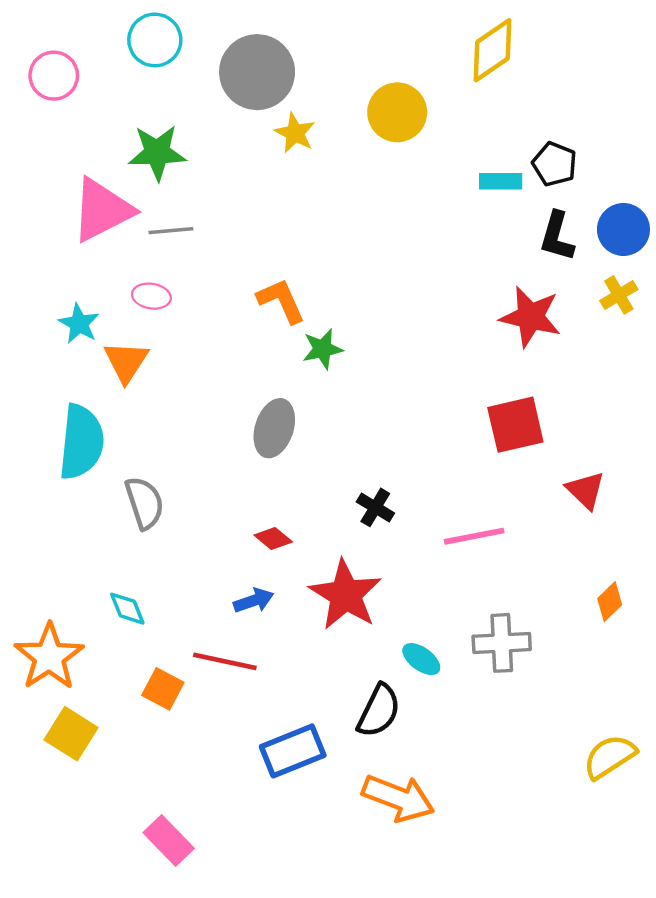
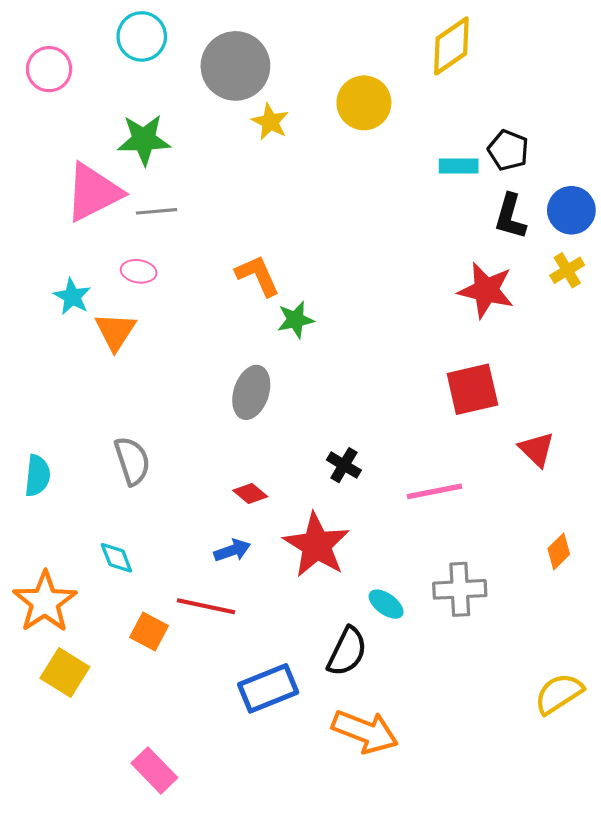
cyan semicircle: (81, 442) -> (37, 476), moved, size x0.6

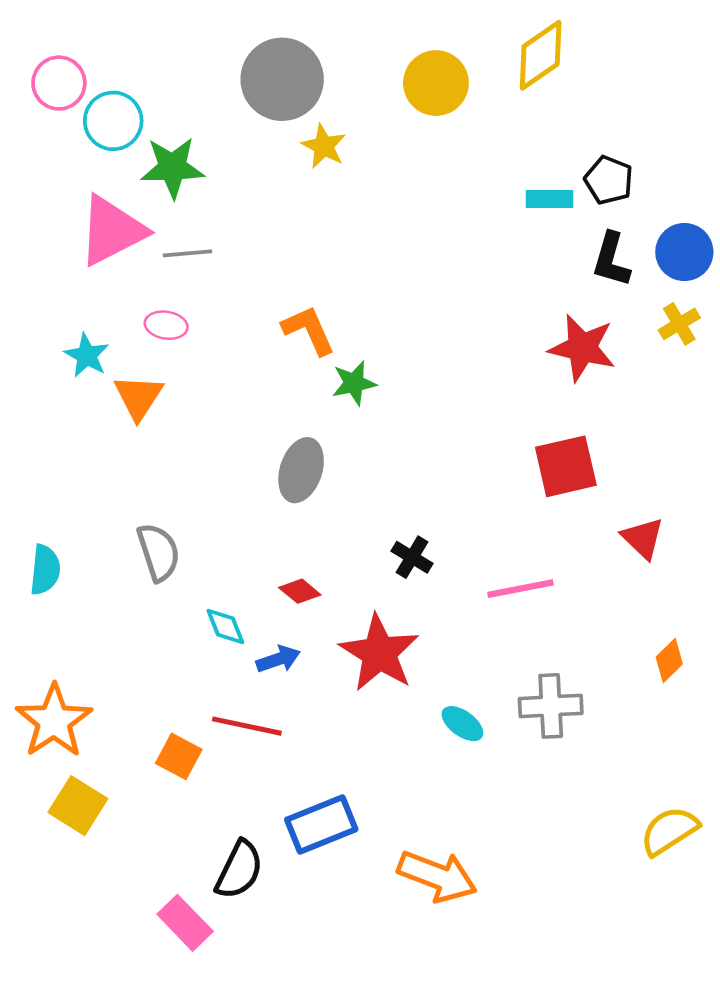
cyan circle: (142, 36) -> (113, 121), moved
yellow circle: (364, 103) -> (436, 83), moved
cyan diamond: (116, 558) -> (225, 627), moved
black semicircle: (347, 651) -> (239, 870), moved

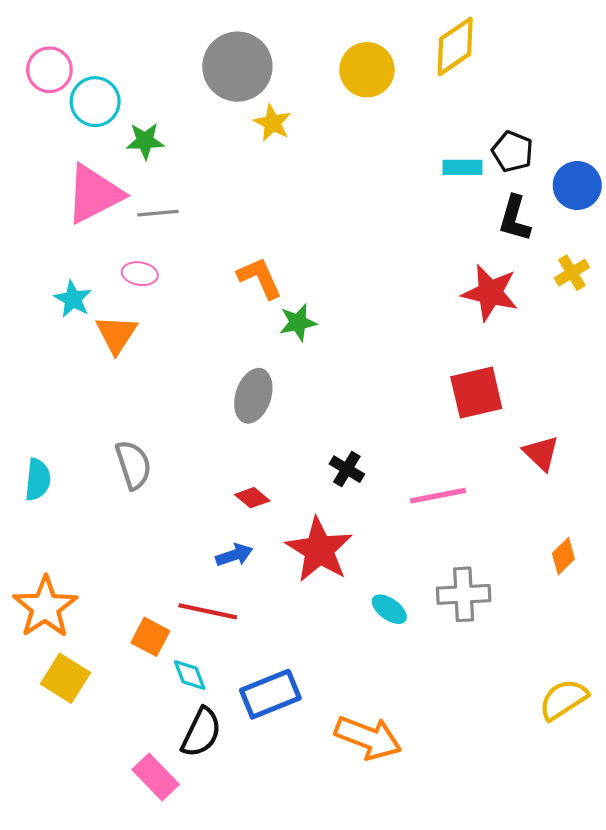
green star: (172, 168) -> (145, 141), size x0.7
blue circle: (684, 252) -> (577, 186), moved
cyan diamond: (225, 627) -> (190, 675), moved

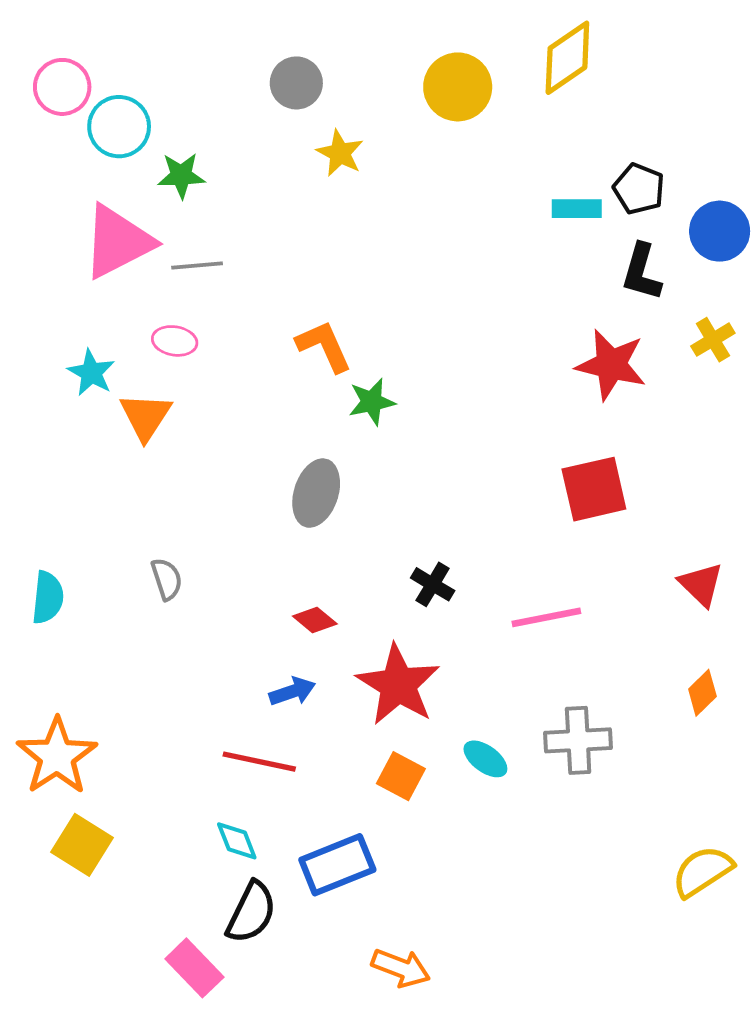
gray circle: (237, 67) -> (296, 83), size x0.6
red triangle: (541, 453) -> (701, 584), moved
gray semicircle: (133, 465) -> (167, 579), size x0.7
orange square: (150, 637) -> (401, 776), moved
orange arrow: (368, 738) -> (401, 968), moved, size x0.7

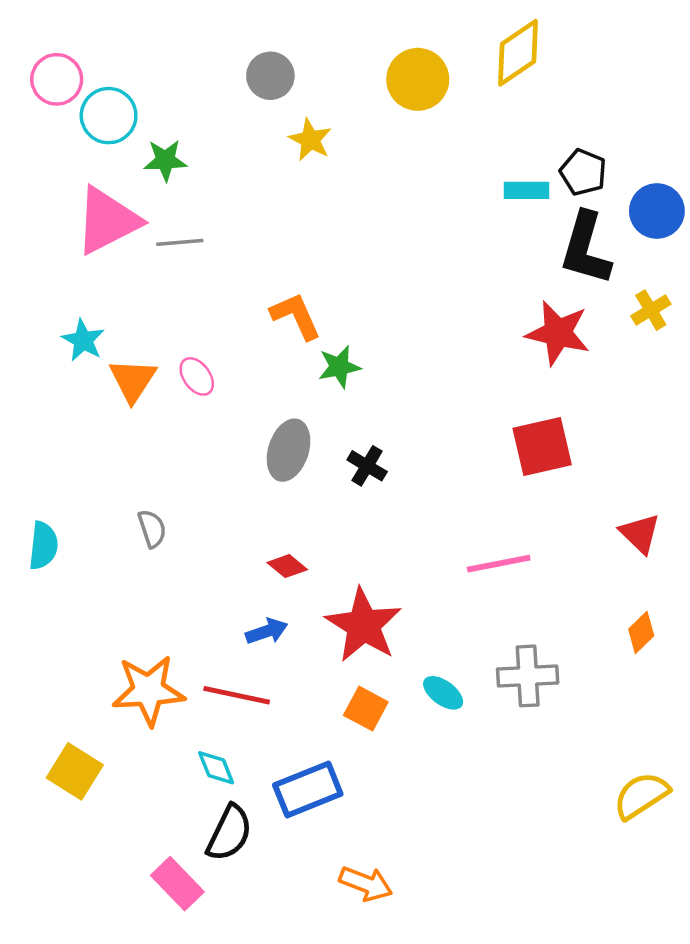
black L-shape: (642, 272) -> (586, 248), size x1.4
pink ellipse: (175, 341) -> (197, 376), moved, turned 45
black cross: (433, 584) -> (367, 466), moved
orange star: (57, 756) -> (148, 690), moved, turned 30

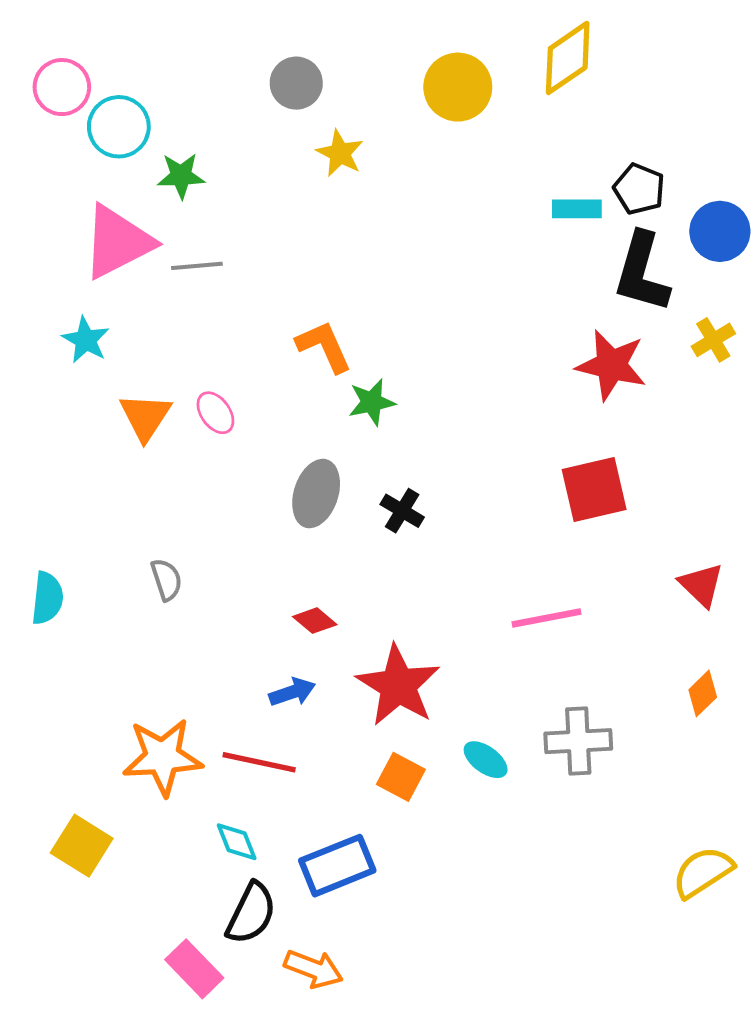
cyan star: (83, 340) -> (86, 340), moved
orange arrow: (366, 884) -> (313, 969), moved

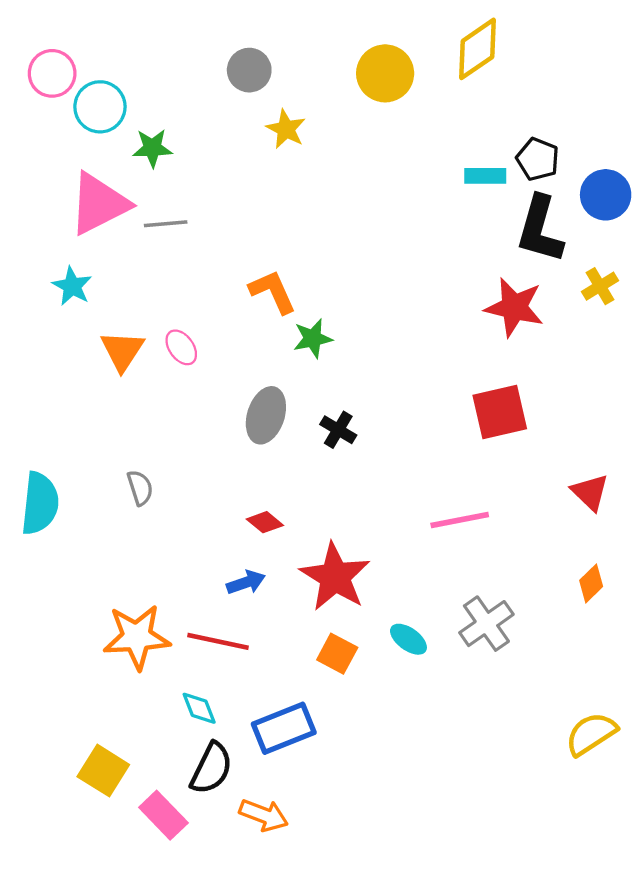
cyan semicircle: (47, 598) -> (40, 503), size x1.4
gray cross: (578, 741) -> (486, 624), turned -32
yellow square: (82, 846) -> (103, 771), moved

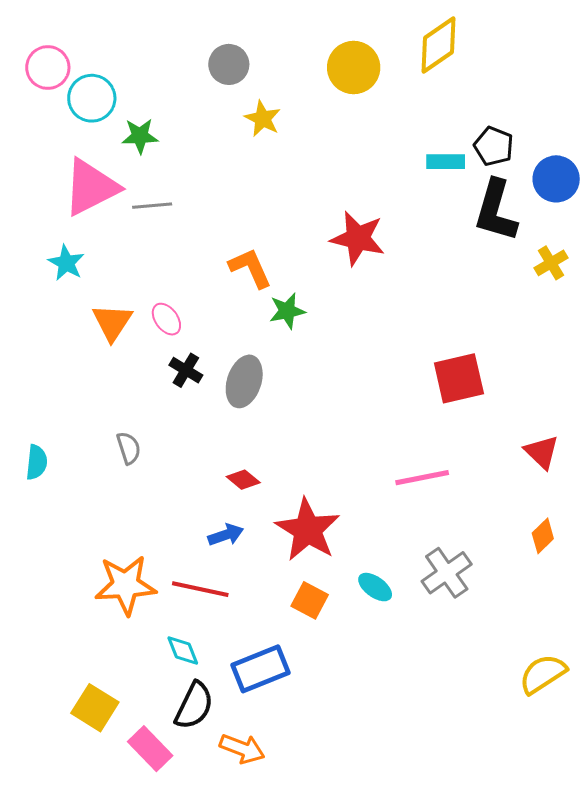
red star: (514, 307) -> (358, 238), moved
black cross: (338, 430) -> (186, 370), moved
cyan semicircle: (40, 503) -> (37, 462), size x0.6

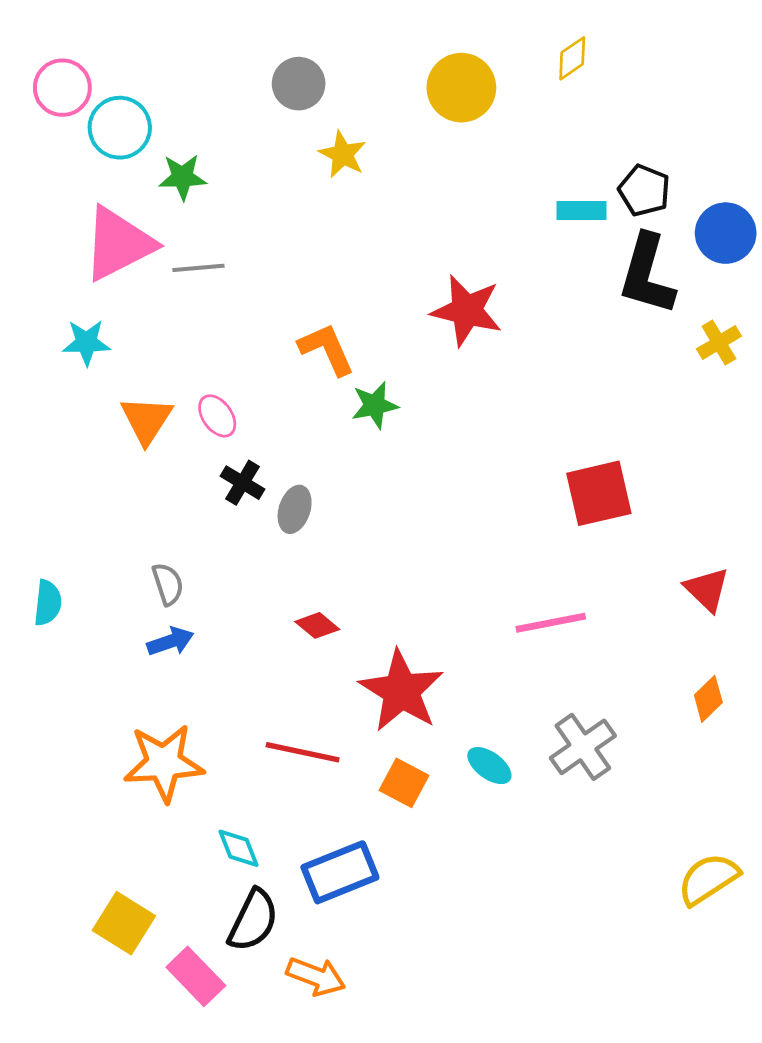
yellow diamond: (438, 45) -> (572, 58), size x0.6
cyan star: (66, 263) -> (86, 343), turned -30
gray ellipse: (244, 381) -> (295, 509), moved, size x0.7
blue arrow: (226, 535) -> (170, 641), moved
red line: (200, 589) -> (303, 752), moved

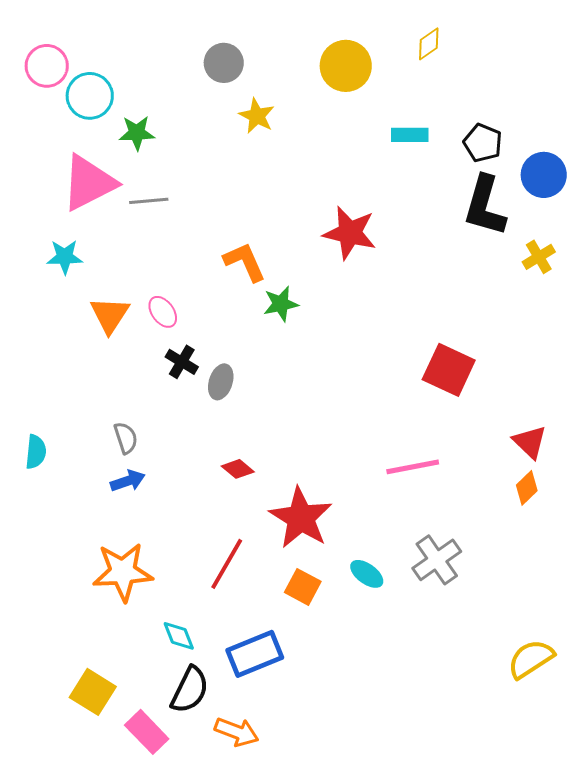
cyan rectangle: (581, 210) -> (410, 135), moved
red square: (599, 493) -> (449, 370), turned 38
orange diamond: (708, 699) -> (527, 488), moved
red line: (303, 752) -> (227, 564), turned -72

